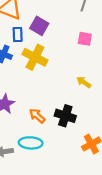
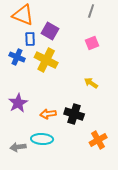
pink square: (85, 39) -> (92, 43), turned -32
orange arrow: (37, 116) -> (48, 114), turned -49

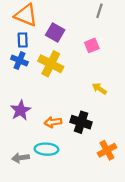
blue rectangle: (30, 39) -> (23, 40), moved
pink square: (92, 43) -> (92, 45), moved

